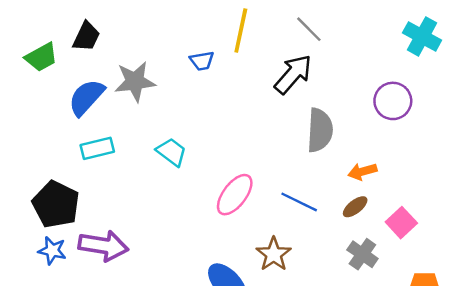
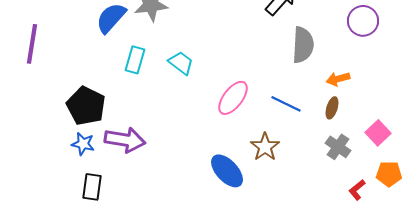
cyan rectangle: (97, 148) -> (135, 60), moved, turned -60
brown ellipse: (355, 207) -> (332, 108), turned -35
pink square: (401, 223) -> (378, 133), moved

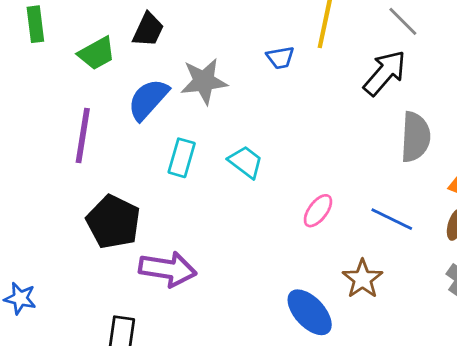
purple line: (32, 44) -> (83, 136), moved
pink ellipse: (233, 98) -> (318, 211), size x0.7
blue star: (83, 144) -> (20, 298), moved

